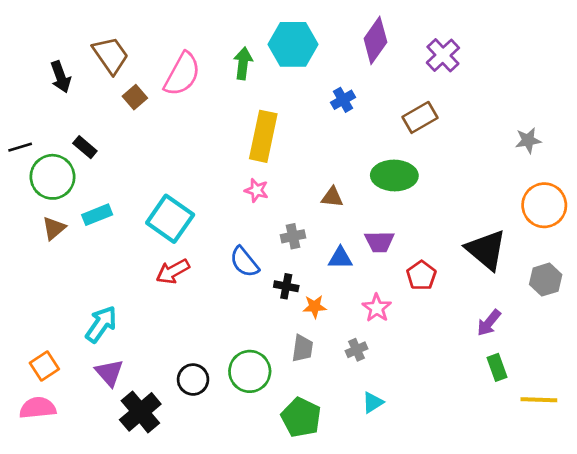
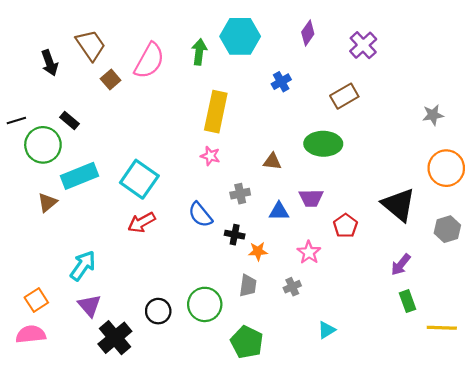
purple diamond: (375, 40) -> (308, 33), size x0.7
cyan rectangle: (97, 215) -> (80, 176), size x1.5
brown triangle: (54, 228) -> (47, 202), moved
cyan triangle: (373, 402) -> (327, 330), moved

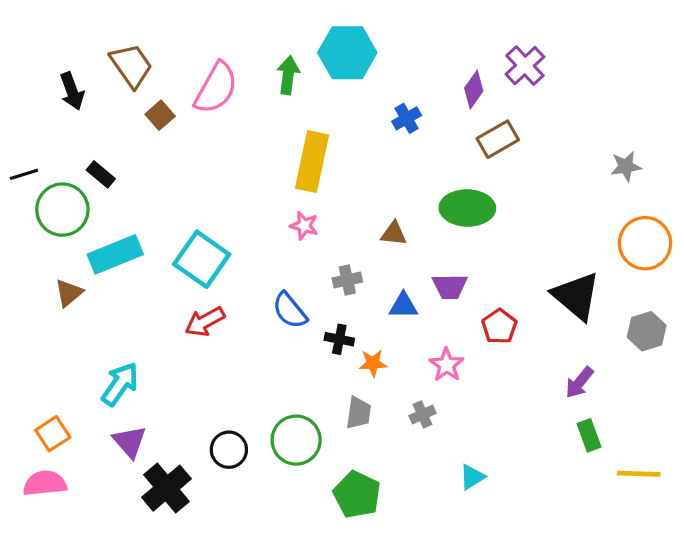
purple diamond: (308, 33) -> (474, 90), moved

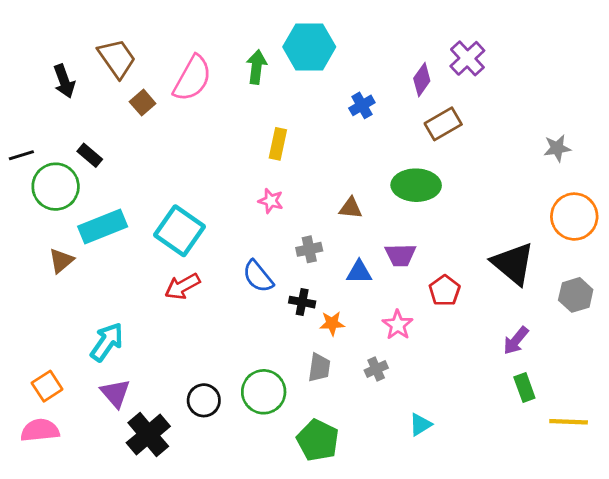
yellow rectangle: (312, 162) -> (278, 144), size x0.6

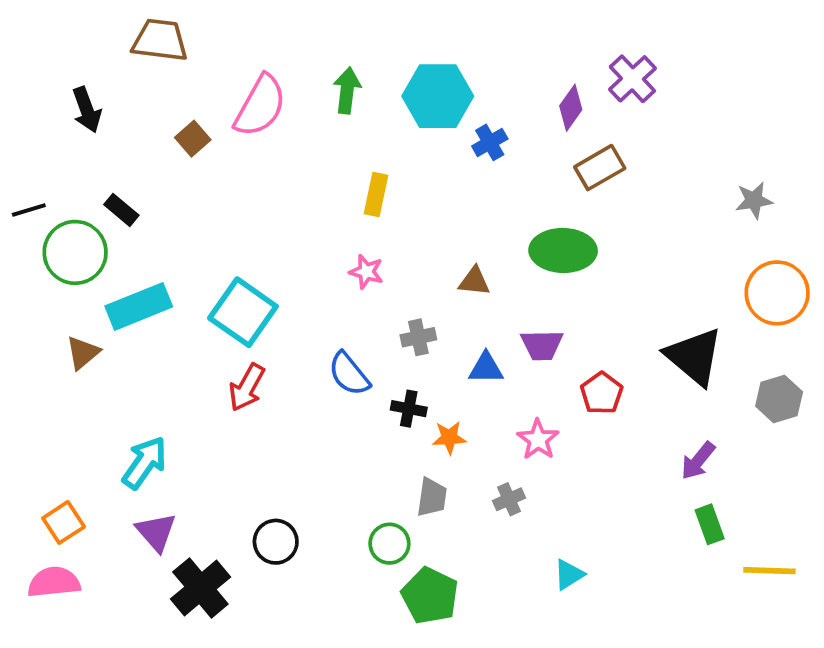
cyan hexagon: (309, 47) -> (438, 96), moved
brown trapezoid: (117, 58) -> (160, 40), moved, turned -48
red arrow: (182, 286) -> (247, 387), turned -32
green circle: (264, 392) -> (389, 544), moved, size x0.7

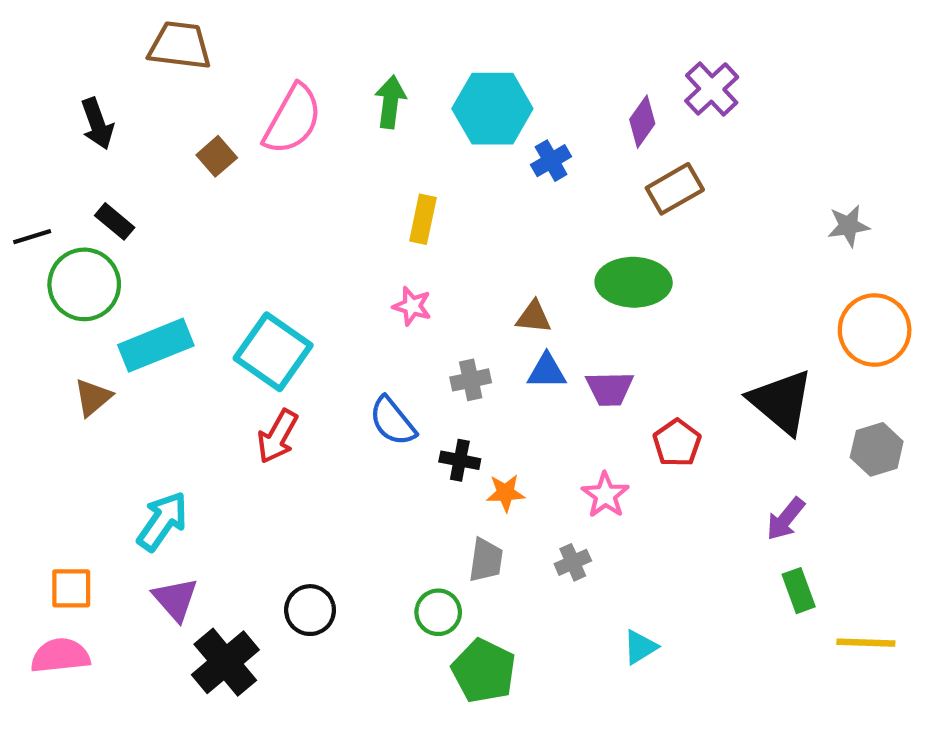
black rectangle: (121, 210) -> (115, 221), moved
blue triangle: (486, 368) -> (547, 371), moved
orange square: (64, 522) -> (71, 588), turned 33

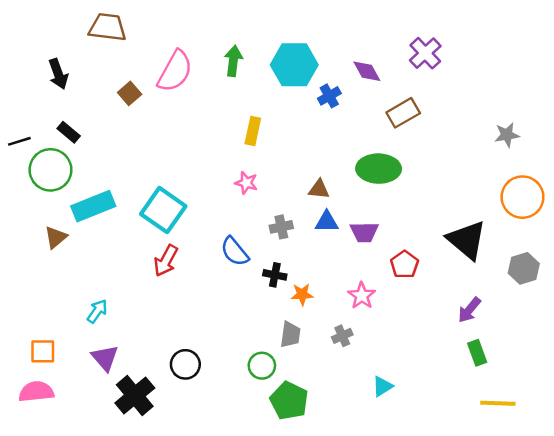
purple diamond: (642, 122) -> (367, 71), moved, turned -64
cyan arrow: (162, 521) -> (97, 311), size x0.7
yellow line: (866, 643) -> (498, 403), moved

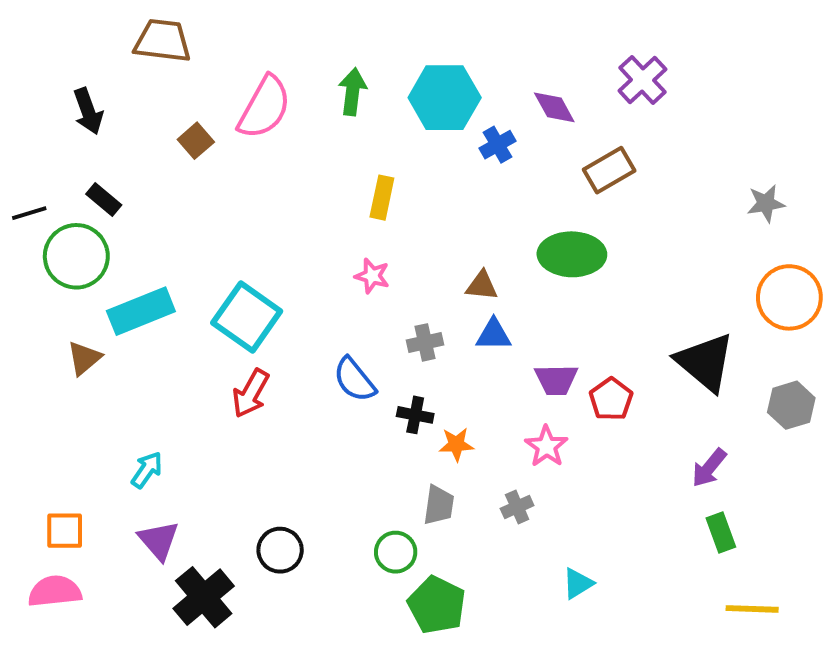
purple trapezoid: (364, 232) -> (556, 380), moved

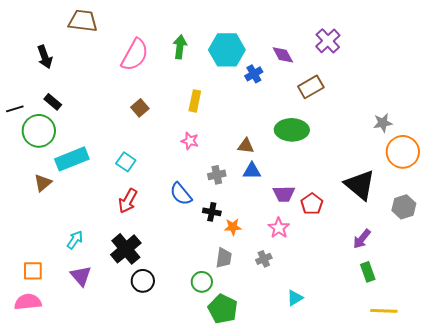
brown square: (196, 141) -> (140, 108), moved
gray star: (766, 203) -> (383, 123), moved
cyan square: (247, 317) -> (126, 162), size x0.6
black cross: (204, 597) -> (126, 249), moved

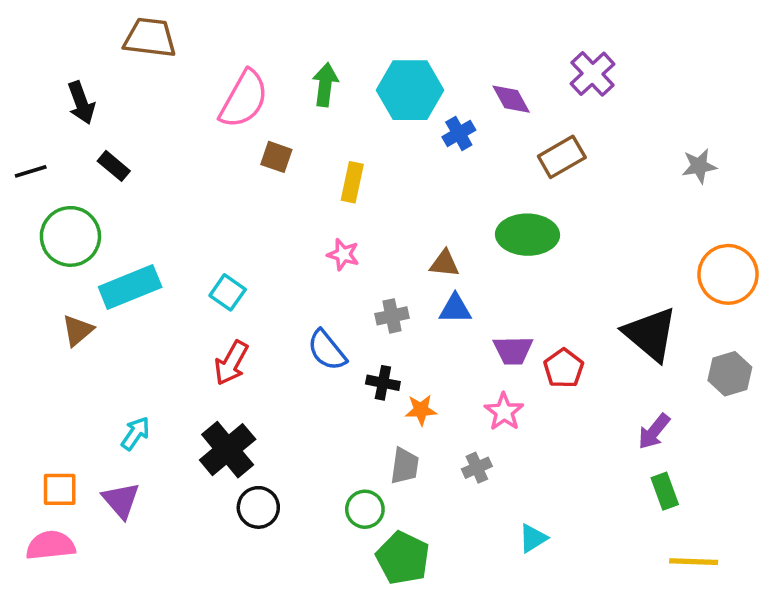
black rectangle: (53, 102) -> (114, 166), moved
brown square: (140, 108) -> (276, 157), moved, turned -30
black line: (15, 109) -> (31, 171), moved
gray star: (383, 123) -> (699, 166), moved
purple triangle: (81, 276) -> (121, 500), moved

